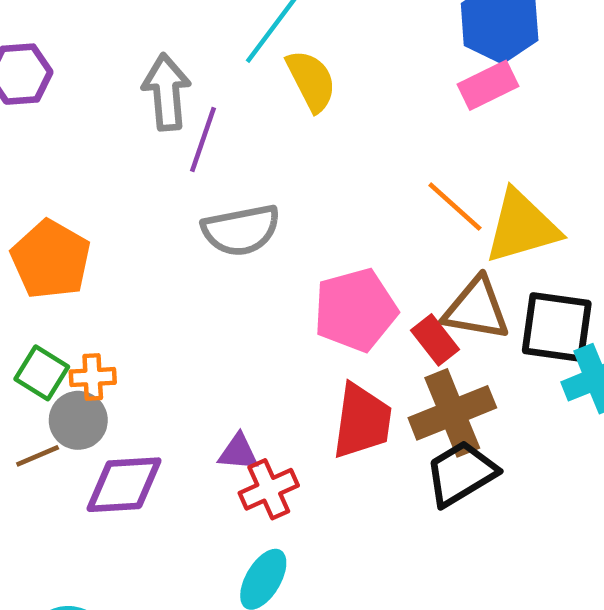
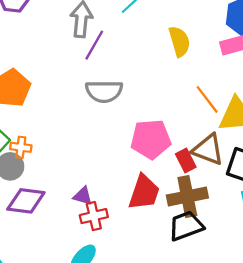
yellow semicircle: (311, 81) -> (179, 41), moved

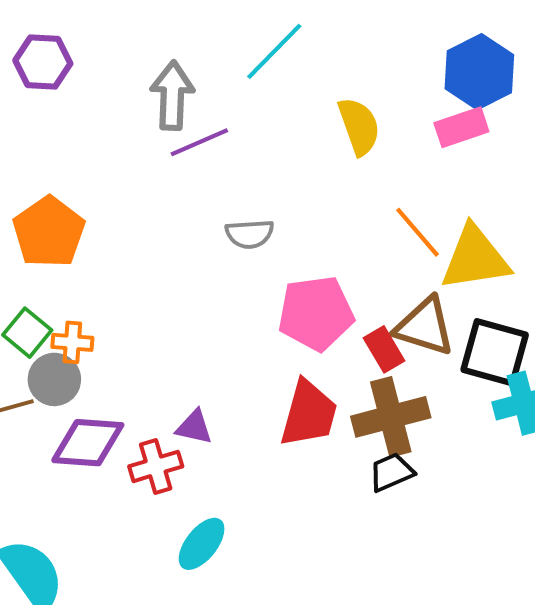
purple line: (94, 45) -> (199, 142), turned 40
gray semicircle: (104, 91) -> (250, 234), moved, size x0.7
red cross: (94, 216) -> (156, 466), moved
black trapezoid: (186, 226) -> (391, 472), size x0.7

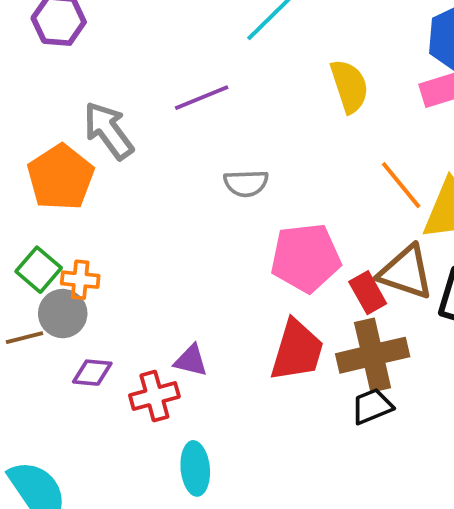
gray arrow: (172, 95) -> (108, 130), moved, turned -40
purple diamond: (88, 443) -> (92, 373), size x0.6
cyan ellipse: (202, 544) -> (195, 468), turned -45

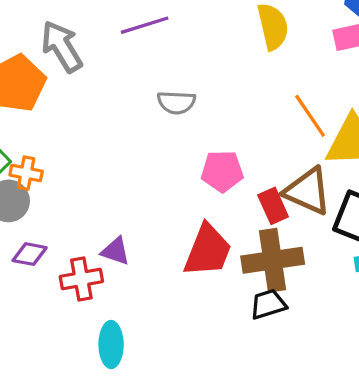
pink pentagon: (306, 258) -> (222, 171), size x0.7

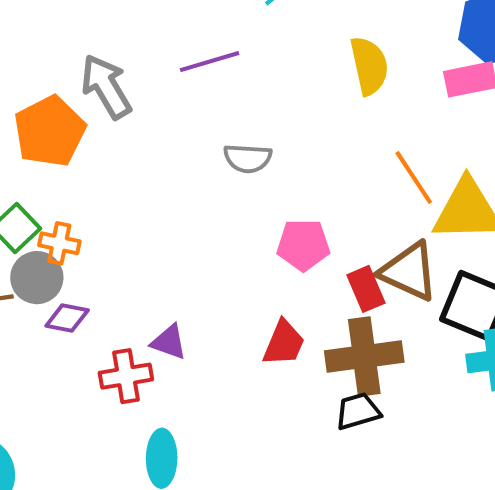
red trapezoid: (208, 250) -> (284, 343), size x0.7
purple diamond: (30, 254) -> (67, 318), moved

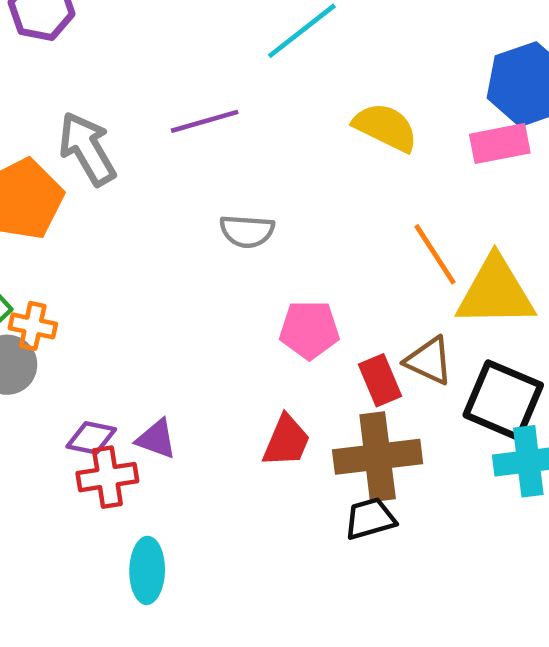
yellow semicircle: (369, 66) -> (385, 127), turned -52
brown triangle: (409, 271) -> (429, 361), size x0.7
purple diamond: (67, 318) -> (91, 438), moved

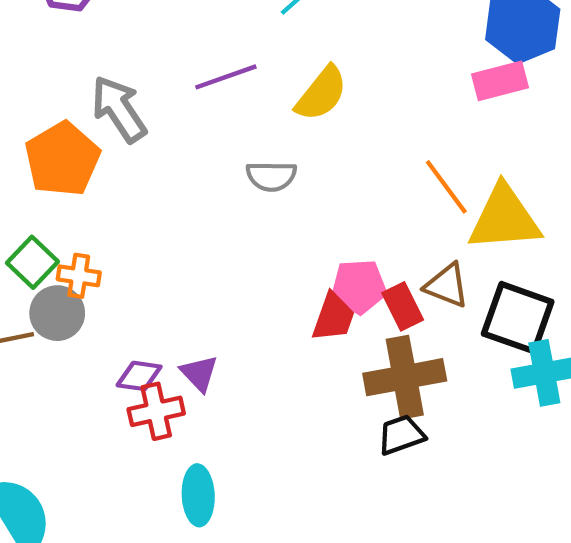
yellow semicircle: (385, 127) -> (321, 94), moved, turned 106
pink pentagon: (309, 330) -> (359, 287), moved
purple triangle: (156, 439) -> (199, 373), turned 30
red trapezoid: (286, 441) -> (333, 317), moved

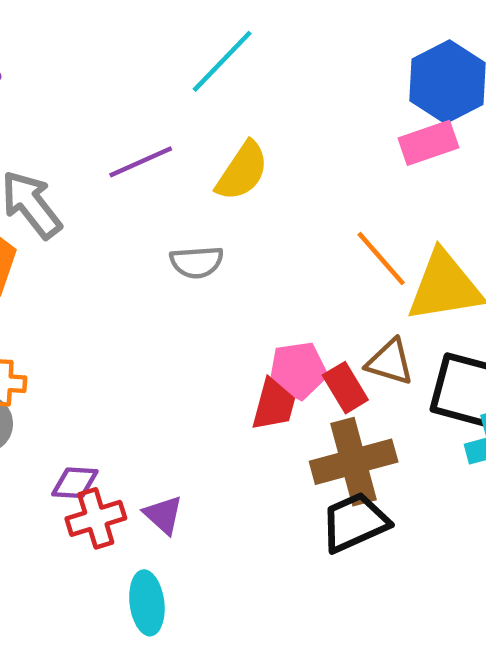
purple triangle: (199, 373) -> (163, 515), moved
black trapezoid: (401, 435) -> (355, 522), size x1.4

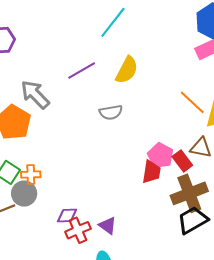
pink pentagon: (298, 370) -> (160, 156), turned -30

